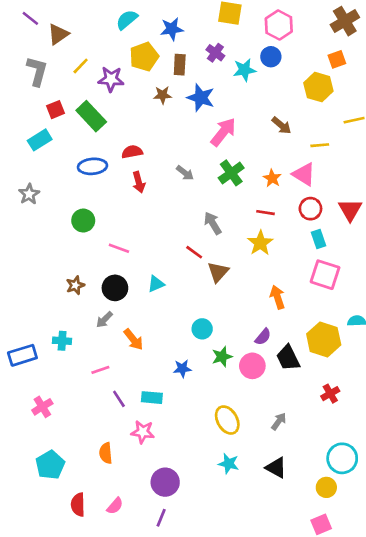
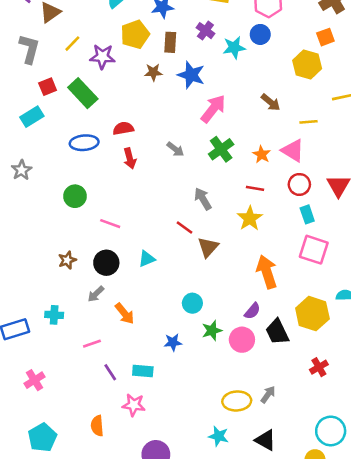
orange arrow: (277, 297) -> (267, 272), size x1.4
yellow ellipse: (227, 420) -> (237, 401), moved, turned -64

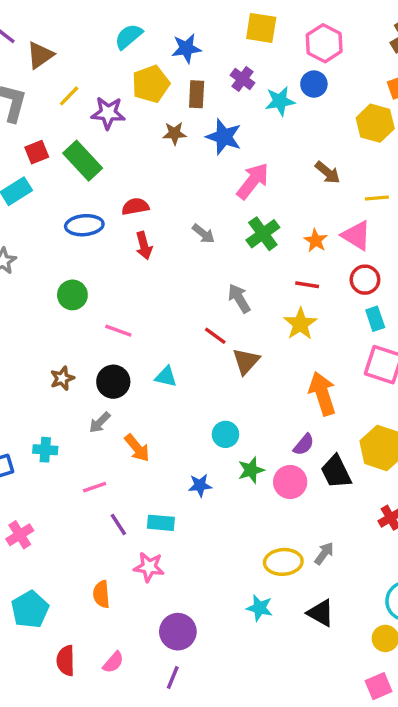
cyan triangle: (147, 259) -> (166, 377), turned 36

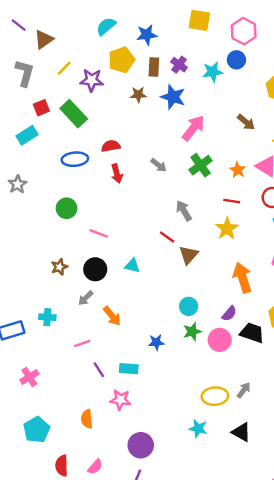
purple cross: (243, 79) -> (179, 65), moved
cyan circle: (225, 434) -> (189, 306), moved
black trapezoid: (336, 472) -> (252, 333), turned 135

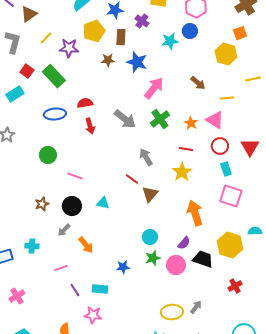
purple cross: (179, 65) -> (142, 21), moved
red square: (41, 108) -> (27, 71), turned -32
gray arrow: (159, 165) -> (125, 119), size x1.6

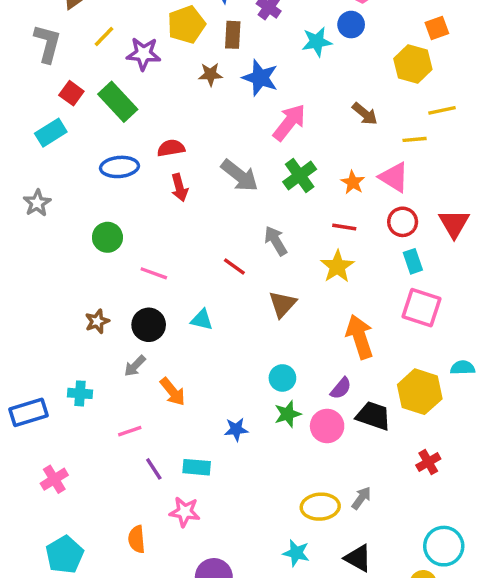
yellow line: (253, 79) -> (442, 110), moved
red line: (132, 179) -> (234, 266), moved

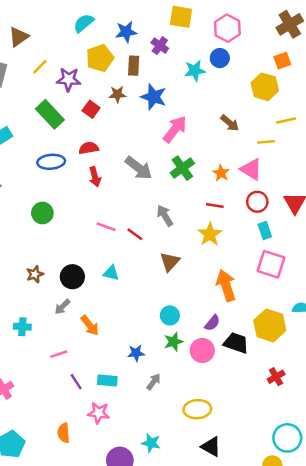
red square: (71, 93) -> (91, 109), moved
pink line: (154, 273) -> (106, 227), moved
gray arrow: (361, 498) -> (154, 382), moved
cyan star: (296, 553) -> (151, 443), moved
black triangle: (358, 558) -> (211, 447), moved

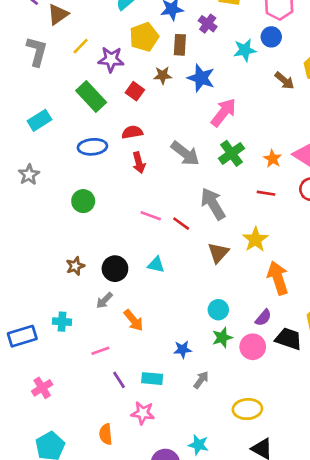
brown arrow: (230, 123) -> (284, 81), moved
gray arrow: (165, 216) -> (213, 204), size x1.4
yellow star: (210, 234) -> (255, 240), moved

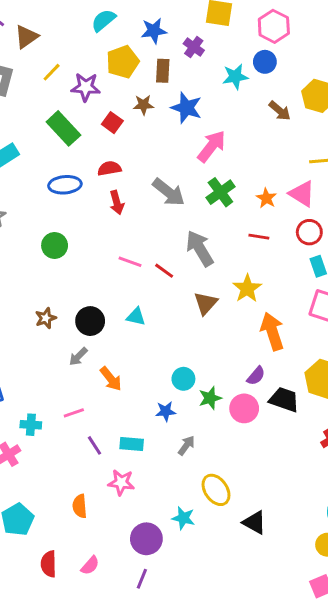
cyan circle: (218, 310) -> (183, 379), moved
cyan cross: (62, 322) -> (31, 425), moved
yellow ellipse: (247, 409) -> (216, 490), moved, turned 60

